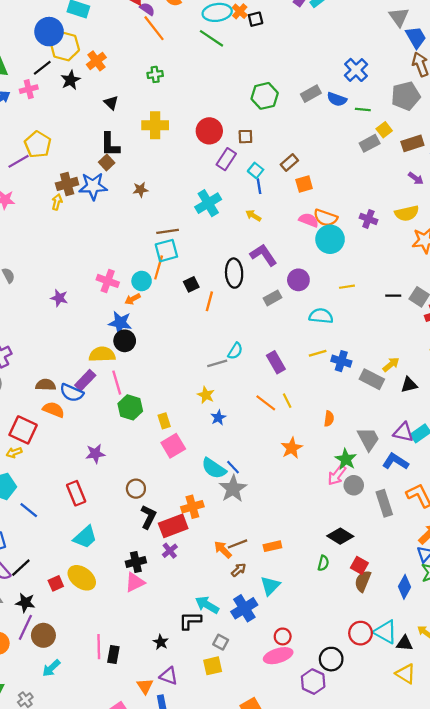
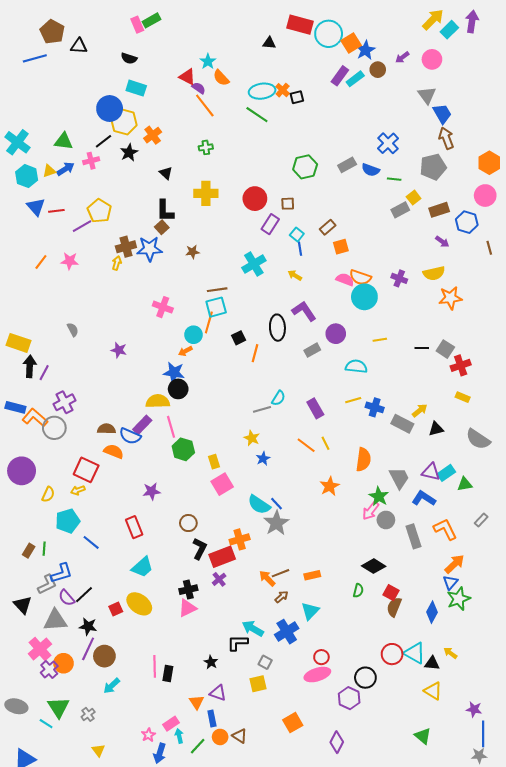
pink cross: (108, 281) -> (163, 307), moved
orange semicircle: (329, 419) -> (363, 460), size x1.6

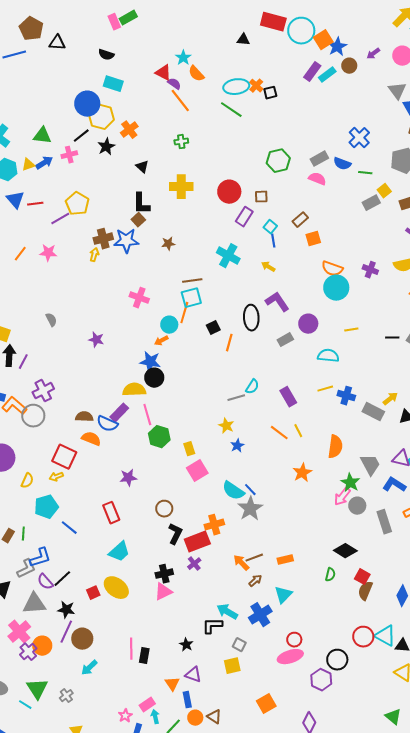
cyan cross: (254, 264) -> (228, 256), turned -30
pink semicircle: (345, 279) -> (317, 179), moved

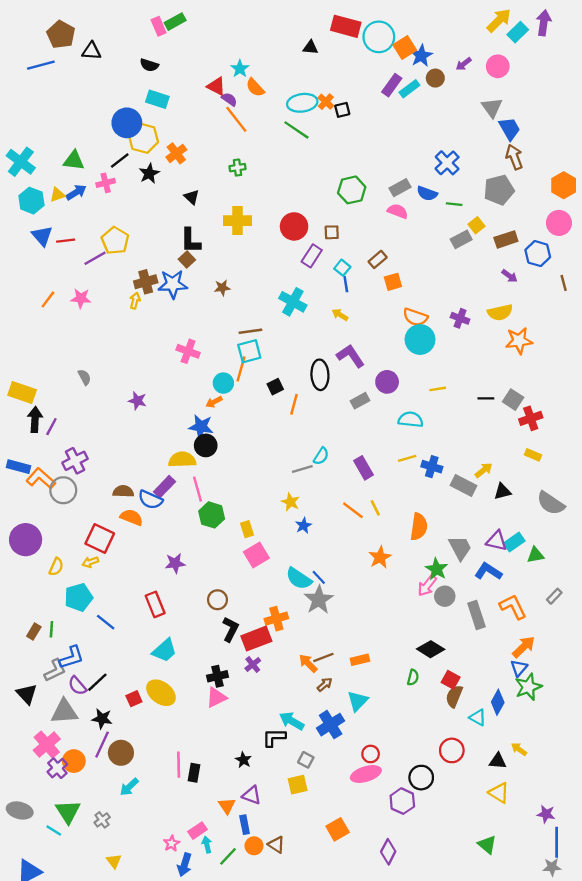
cyan triangle: (385, 636) -> (478, 717), moved, size x0.7

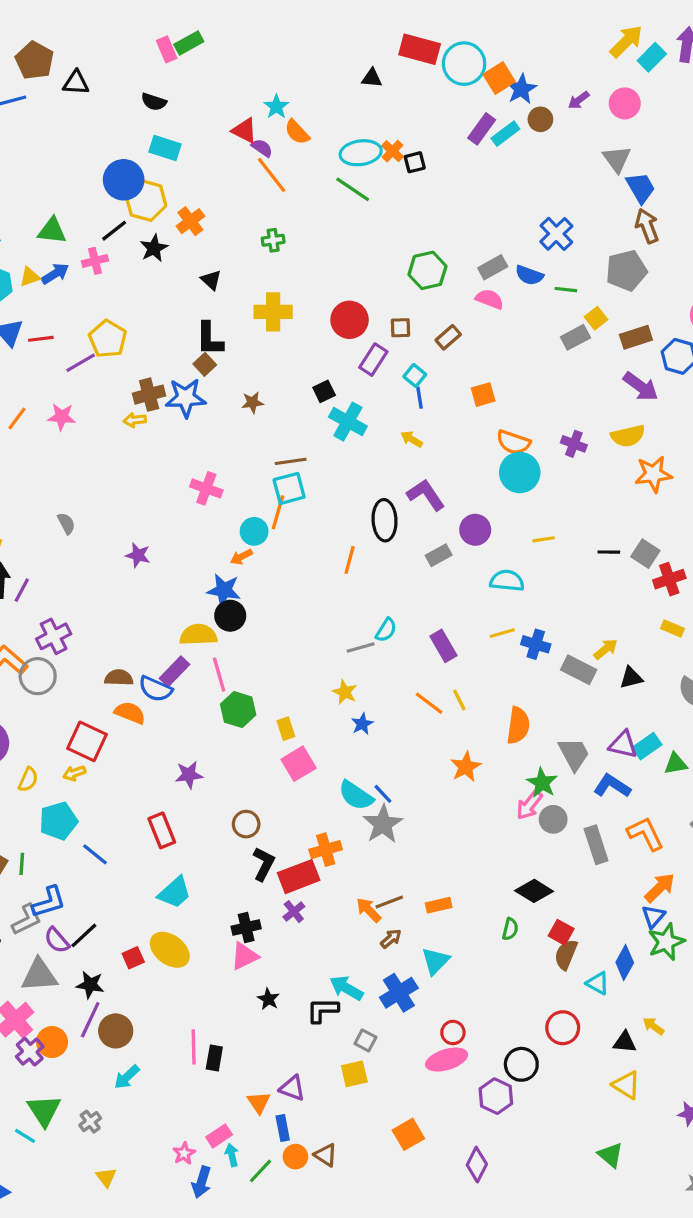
brown rectangle: (378, 259) -> (448, 337), moved
purple arrow: (510, 276) -> (641, 387), size x1.6
yellow arrow: (135, 301) -> (135, 420), turned -112
black square: (275, 387) -> (324, 391), moved
black star: (243, 760) -> (268, 999), moved

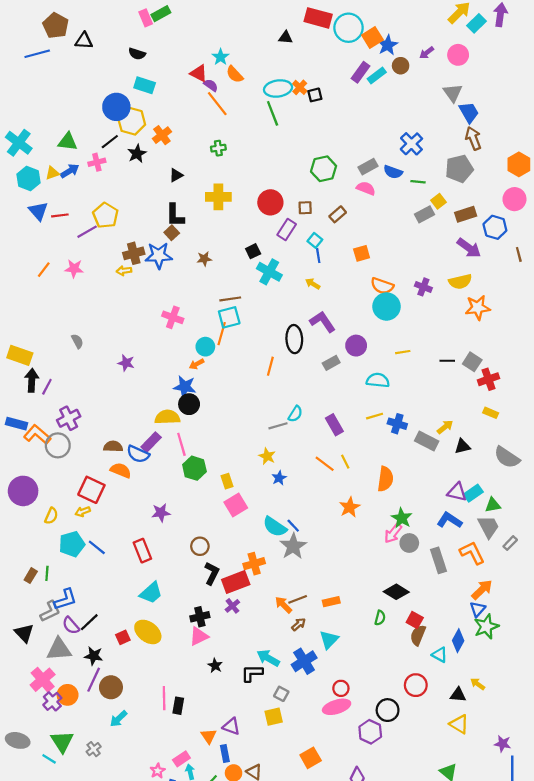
green line: (353, 189) -> (273, 113), turned 35
black triangle: (211, 280) -> (176, 175), turned 48
gray trapezoid: (574, 754) -> (488, 527), moved
blue line: (95, 854) -> (97, 547), moved

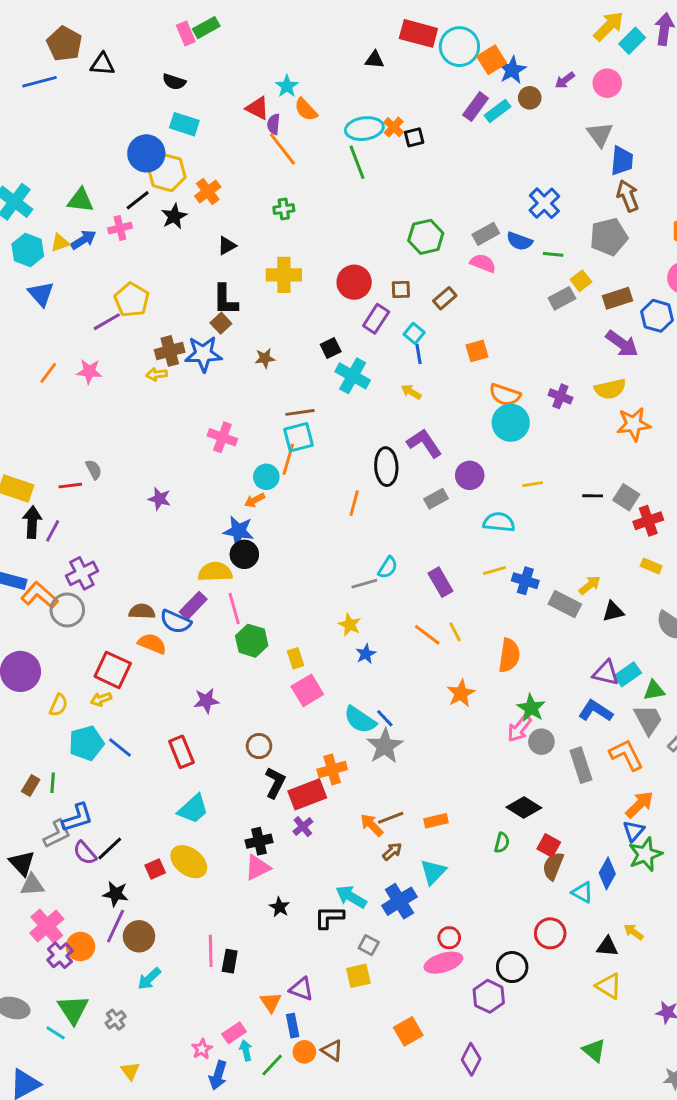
purple semicircle: (211, 85) -> (274, 124), turned -120
blue trapezoid: (469, 112) -> (622, 161), turned 35
red line: (60, 215) -> (70, 486), moved
gray triangle: (59, 649) -> (32, 885), moved, size x0.7

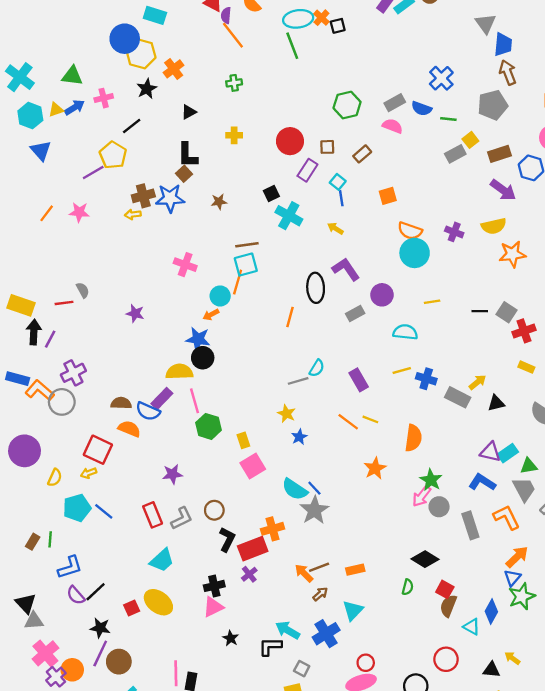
black line: (138, 200) -> (132, 126), moved
yellow cross: (284, 275) -> (234, 135), size x0.6
yellow line: (455, 632) -> (370, 419), turned -42
gray L-shape: (57, 834) -> (182, 518), moved

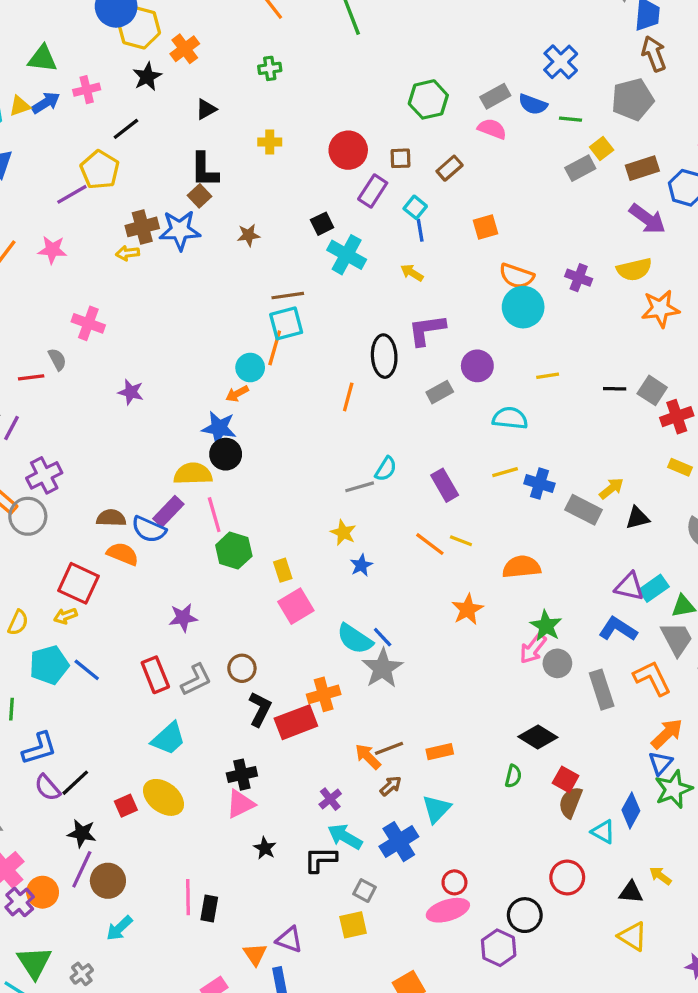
pink cross: (185, 265) -> (88, 323), moved
purple L-shape: (346, 269) -> (427, 330), turned -64
orange semicircle: (413, 438) -> (521, 567), turned -104
purple cross: (249, 574) -> (330, 799), moved

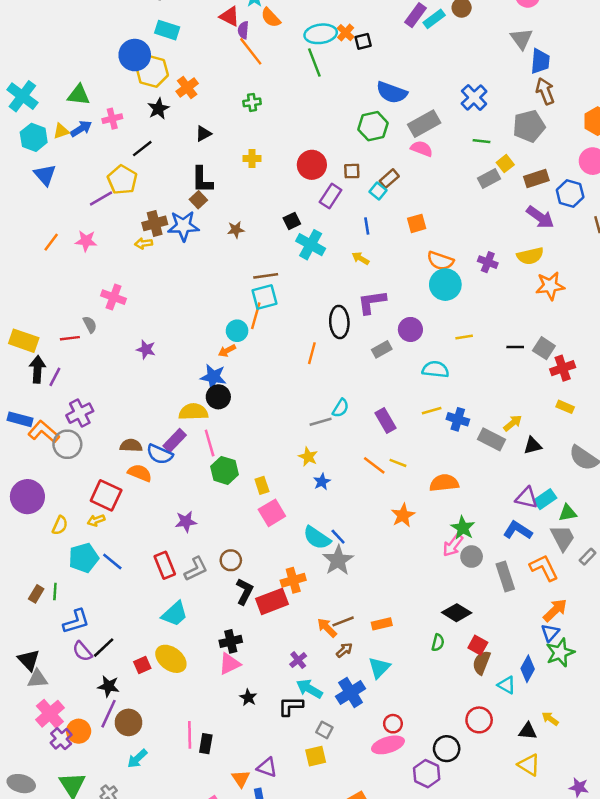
gray rectangle: (495, 96) -> (424, 124), size x1.4
blue semicircle: (533, 104) -> (392, 92), moved, size x1.4
cyan square: (415, 207) -> (378, 191), moved

